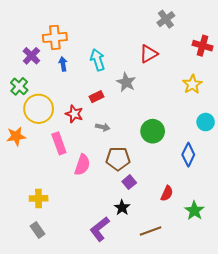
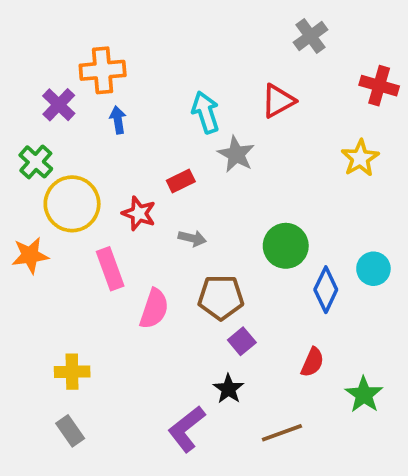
cyan arrow: (98, 60) -> (206, 112), moved
cyan circle: (206, 122) -> (373, 269), moved
blue diamond: (188, 155) -> (326, 290), moved

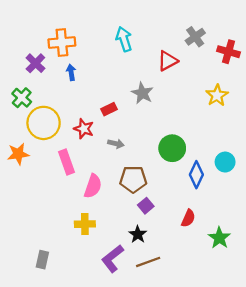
gray cross: (310, 36) -> (195, 37), moved
cyan arrow: (206, 112) -> (124, 39), moved
yellow cross: (72, 372) -> (85, 224), moved
gray rectangle: (70, 431) -> (42, 260), turned 48
brown line: (282, 433) -> (148, 262), moved

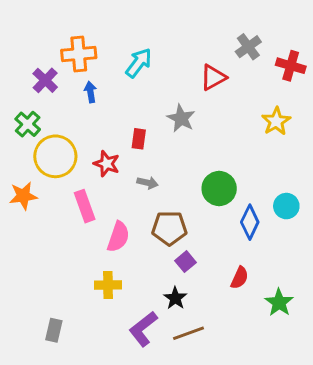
cyan arrow: (124, 39) -> (139, 63), moved, turned 55
red rectangle: (109, 109) -> (139, 139), turned -56

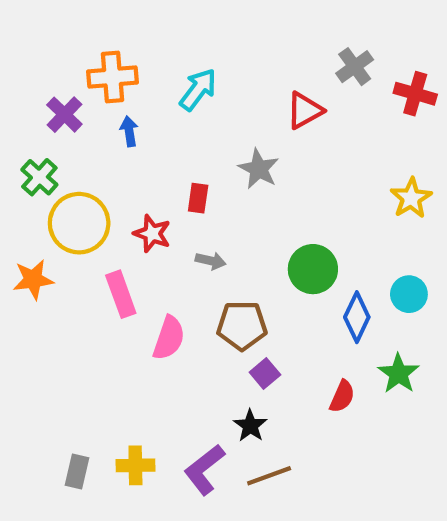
yellow star: (276, 121) -> (411, 198), moved
yellow cross: (108, 285) -> (135, 465), moved
green star: (279, 303) -> (399, 373), moved

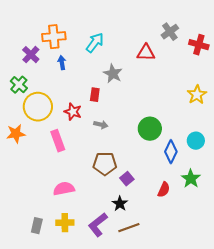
red triangle: (305, 110) -> (146, 53), turned 30
gray star: (259, 169) -> (113, 74), moved
brown pentagon: (242, 325) -> (105, 164), moved
pink semicircle: (169, 338) -> (64, 189), moved, turned -120

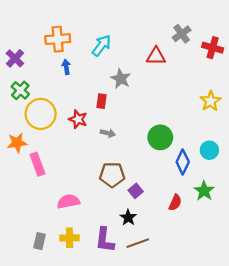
purple cross: (31, 55) -> (15, 58), moved
pink rectangle: (58, 141) -> (37, 164), moved
purple L-shape: (98, 225) -> (105, 240), turned -45

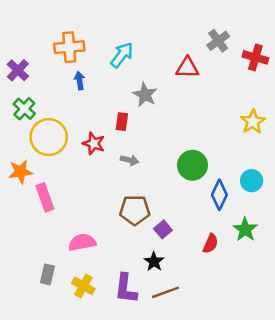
yellow cross: (69, 238) -> (83, 286), turned 30
gray rectangle: (40, 241) -> (47, 274), moved

